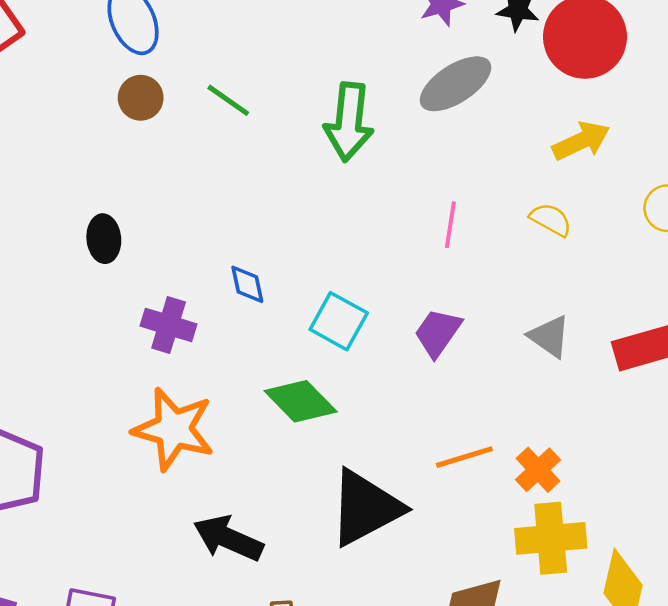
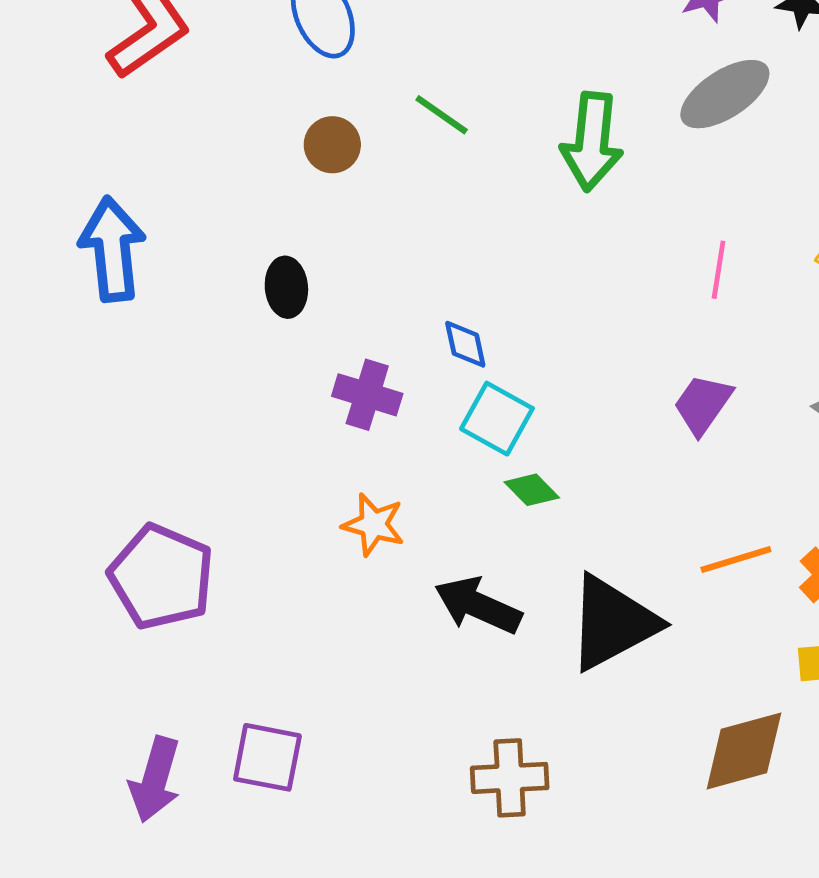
brown circle: (141, 98) -> (332, 145), moved
cyan square: (339, 321) -> (497, 419), moved
green diamond: (301, 401) -> (532, 490), size x0.6
orange star: (174, 429) -> (373, 525), size x0.6
black arrow: (228, 538) -> (478, 605), moved

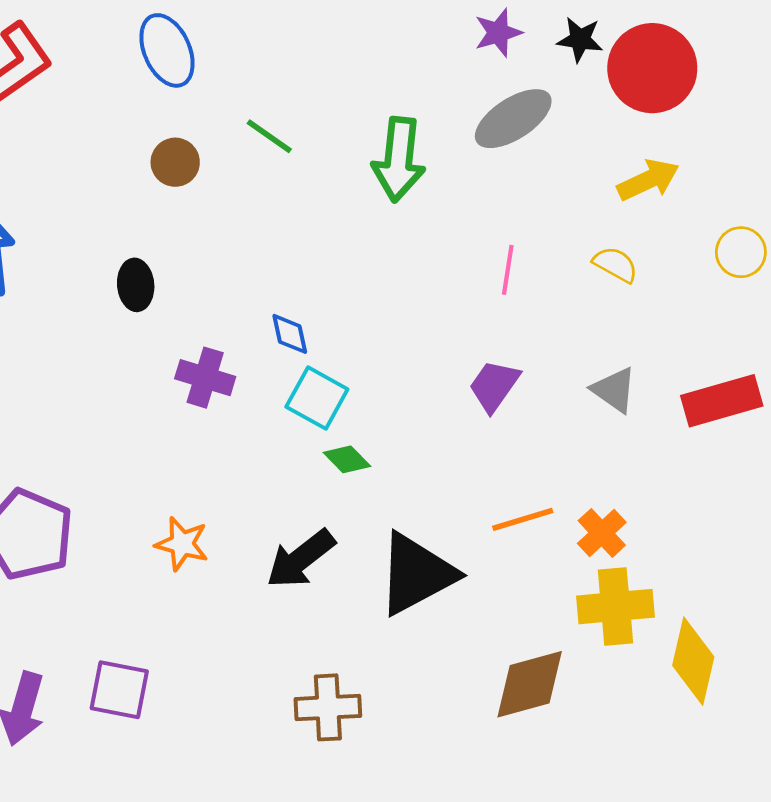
orange star: (373, 525) -> (182, 544), moved
black arrow: (478, 605) -> (301, 559), turned -62

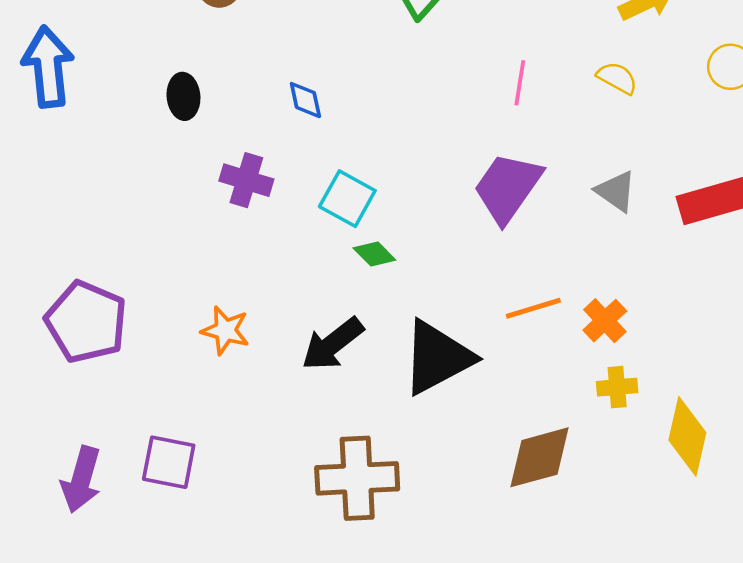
blue diamond: (290, 334) -> (305, 100), moved
purple trapezoid: (494, 386) -> (507, 188), size x1.5
yellow cross: (615, 607) -> (617, 387), size x0.6
brown cross: (328, 707) -> (357, 478), size x1.4

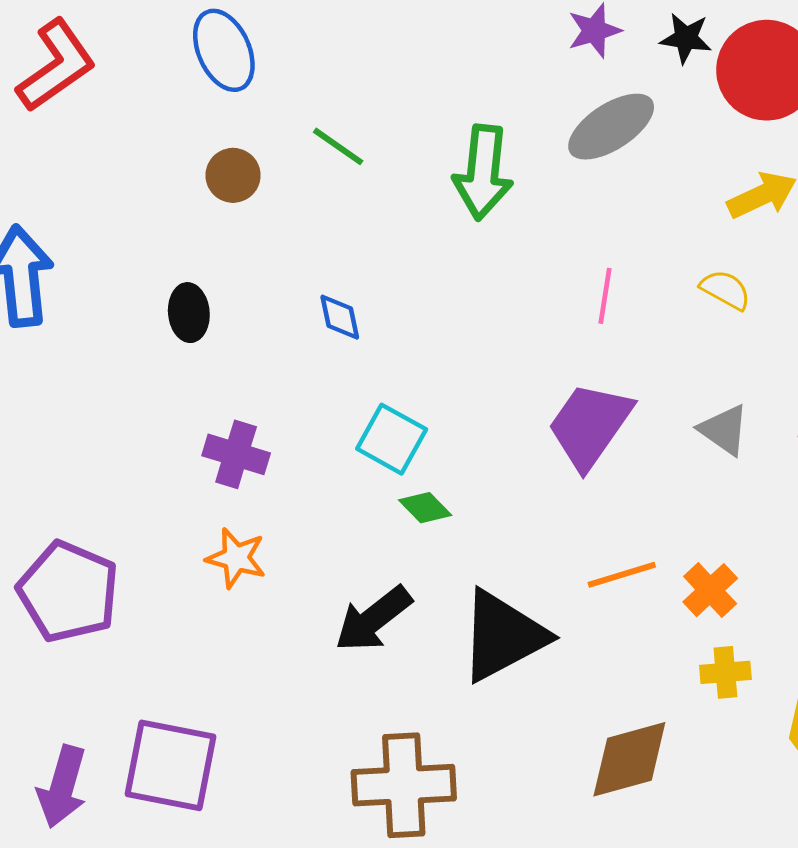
purple cross: (246, 180) -> (236, 454), moved
orange star: (225, 330) -> (236, 558), moved
purple square: (169, 462) -> (171, 765), size x1.4

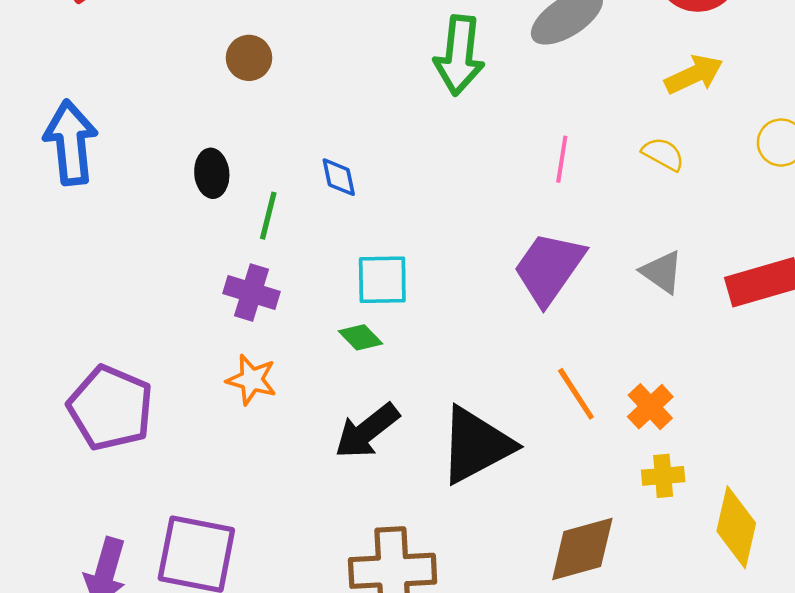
green line: (338, 146) -> (268, 216), moved, turned 69
cyan square: (392, 439) -> (382, 280), turned -30
green diamond: (425, 508) -> (361, 337), moved
orange line: (622, 575) -> (576, 394), turned 74

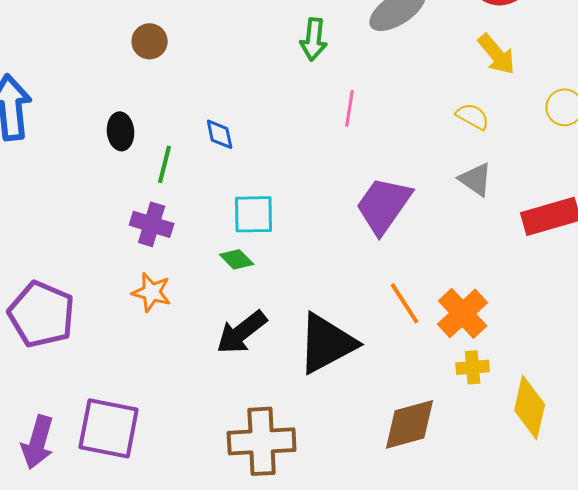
green arrow: (459, 55) -> (314, 39), size x0.7
yellow arrow: (694, 75) -> (497, 54), turned 75
pink line: (562, 159) -> (350, 108), moved
gray triangle: (662, 272) -> (476, 179), moved
orange cross: (650, 407) -> (463, 313), size x1.4

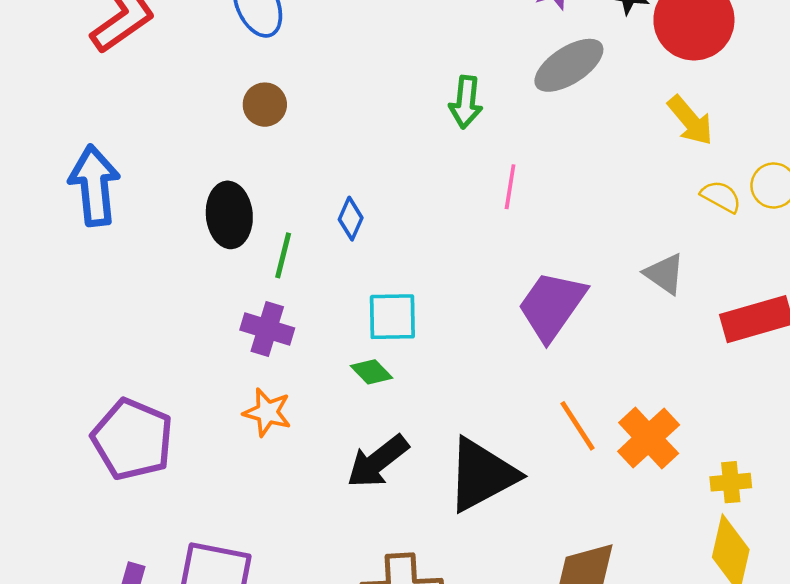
yellow semicircle: (473, 116) -> (721, 197), moved
black ellipse: (121, 131) -> (229, 215), size x1.4
blue diamond: (220, 134) -> (351, 219), turned 36
yellow cross: (473, 367) -> (731, 482), moved

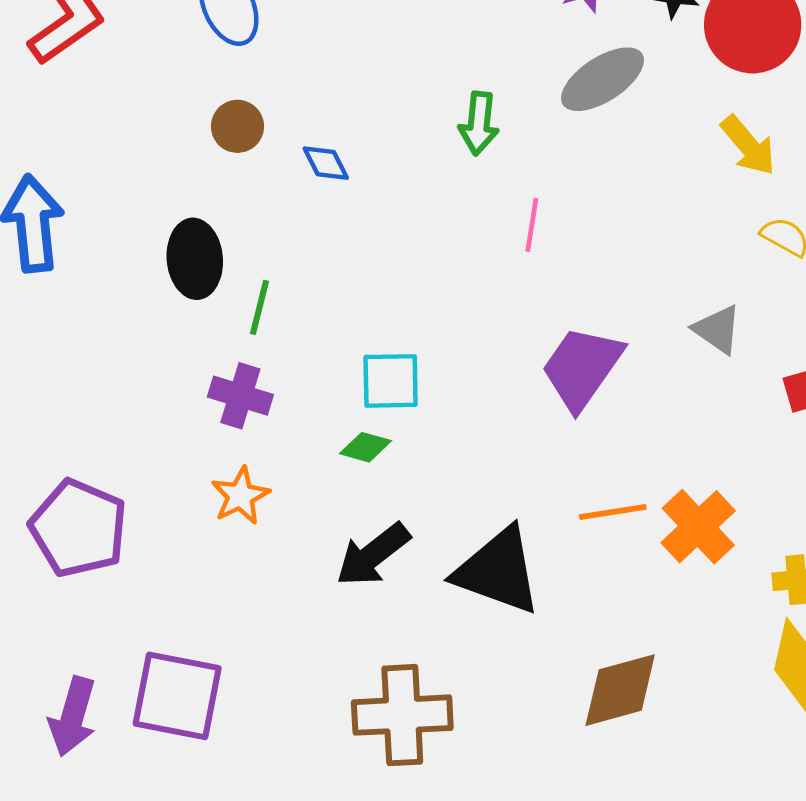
blue diamond: (351, 219) -> (326, 163), moved, turned -51
green diamond: (372, 372) -> (366, 447), turned -30
orange star: (267, 412) -> (240, 496), turned 30
orange line: (577, 426) -> (613, 512), turned -66
black triangle: (482, 475) -> (498, 571), turned 48

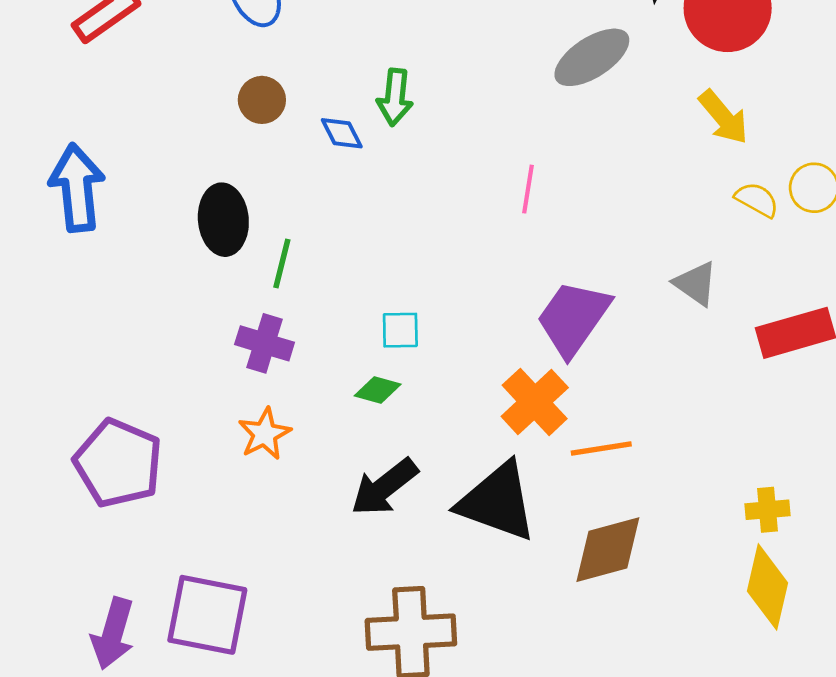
green arrow: (479, 123) -> (395, 97), moved
cyan square: (391, 381) -> (400, 330), size x0.7
orange cross: (698, 527) -> (535, 402), moved
brown diamond: (620, 690) -> (608, 550), moved

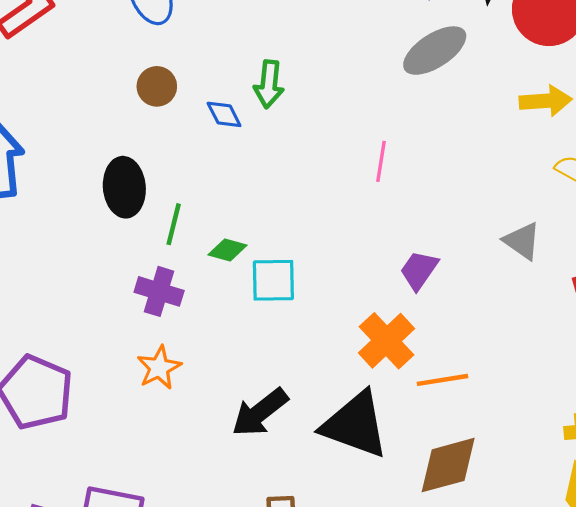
yellow arrow: (724, 117) -> (546, 101), turned -54
purple trapezoid: (573, 318) -> (419, 270), size x0.6
cyan square: (400, 330) -> (273, 280), size x1.4
green diamond: (378, 390) -> (227, 250), moved

